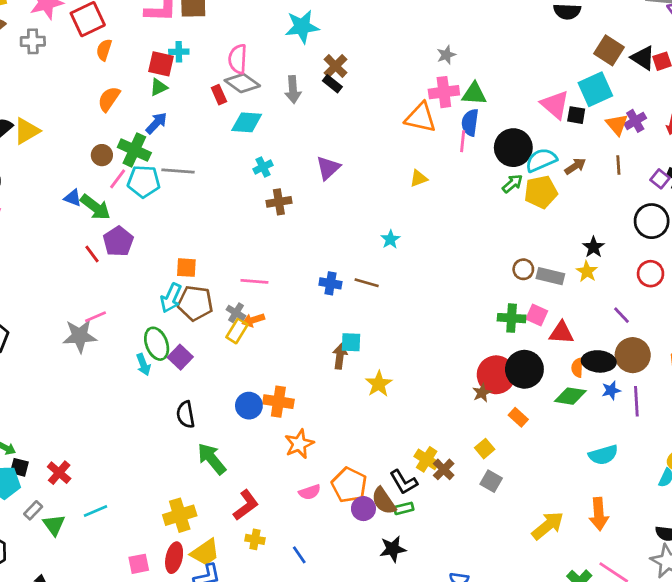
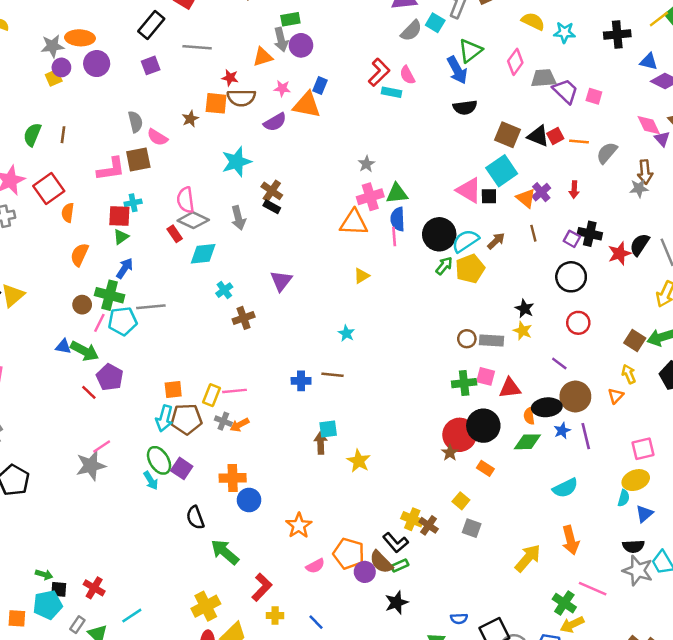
yellow rectangle: (237, 331) -> (212, 395), moved
orange cross: (278, 402) -> (233, 478), moved

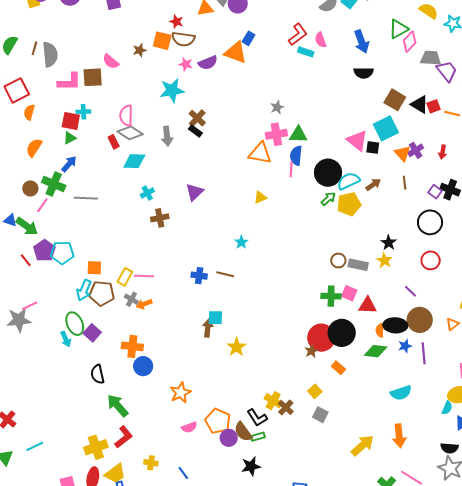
green triangle: (470, 51) -> (398, 29), moved
pink star: (282, 88) -> (186, 64), moved
gray semicircle: (135, 122) -> (50, 54), moved, size x1.4
cyan pentagon: (123, 321) -> (62, 253), moved
red L-shape: (262, 587) -> (124, 437), moved

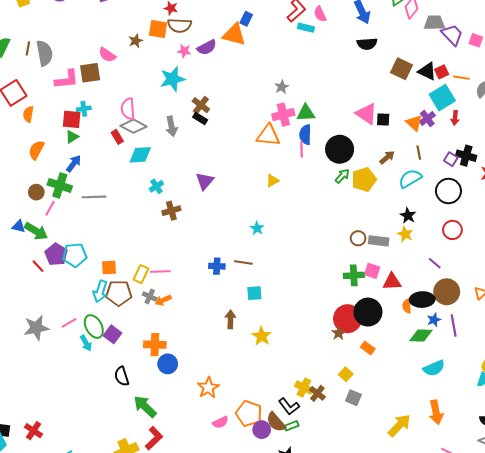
cyan square: (386, 128) -> (442, 98), moved
cyan semicircle: (349, 181) -> (410, 178), moved
pink line: (30, 306) -> (69, 323), moved
cyan square: (215, 318) -> (254, 293), moved
green diamond: (376, 351) -> (421, 336), moved

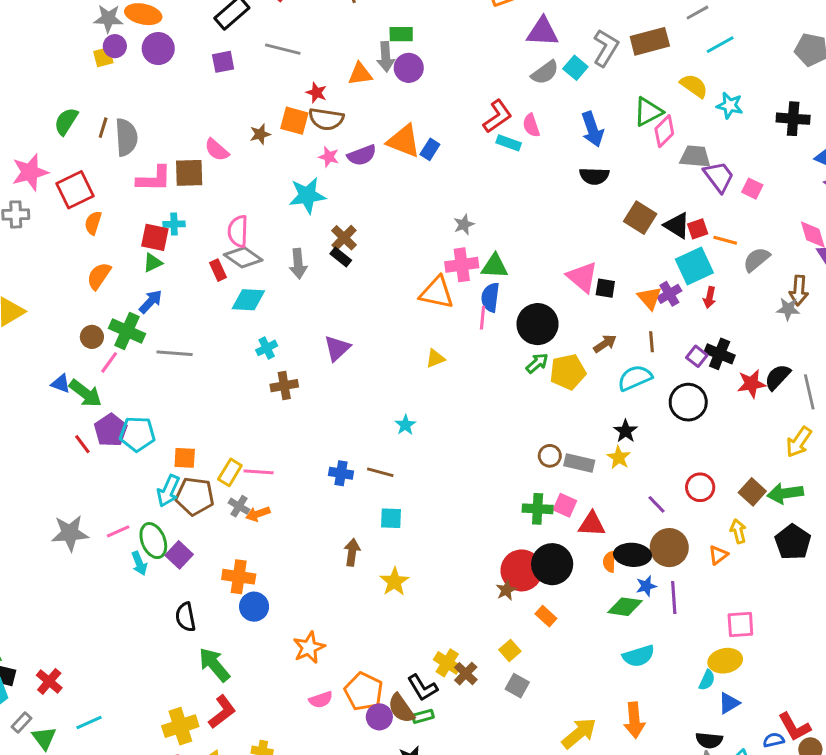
blue rectangle: (246, 19) -> (430, 149), moved
red circle: (452, 230) -> (700, 487), moved

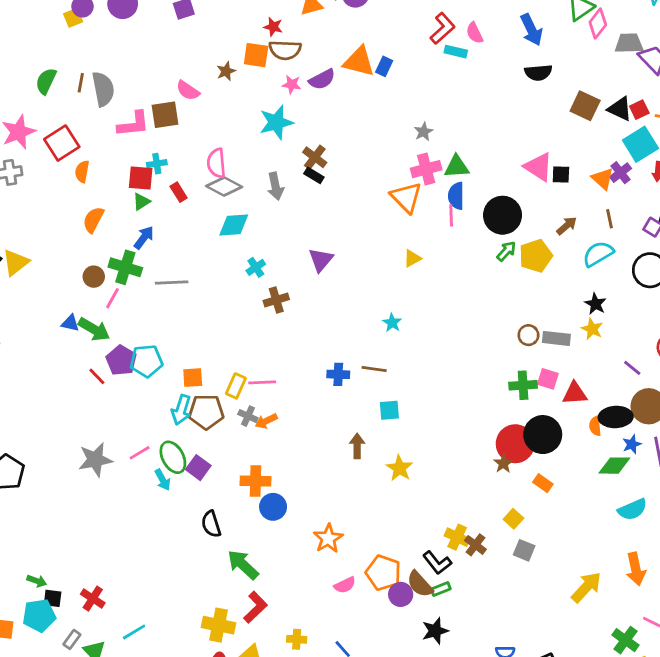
red rectangle: (218, 270) -> (179, 192), moved
orange triangle: (437, 293) -> (406, 197), turned 40
yellow cross: (180, 726) -> (218, 625), turned 36

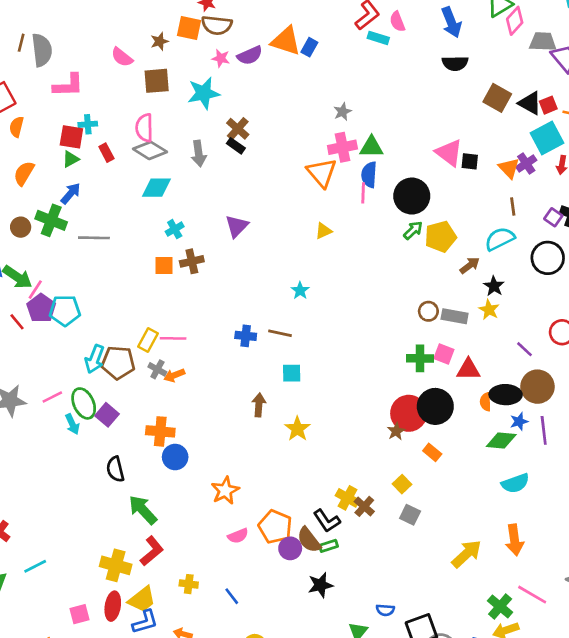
brown square: (165, 115) -> (157, 81), moved
brown arrow: (567, 226) -> (470, 265), moved
pink line: (112, 298) -> (35, 290), moved
orange square: (193, 378) -> (164, 266), moved

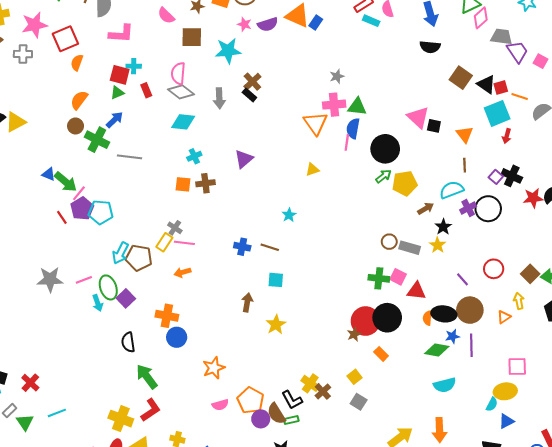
purple cross: (526, 164) -> (468, 208), moved
brown circle: (21, 227) -> (76, 126), moved
gray cross: (157, 369) -> (175, 228), moved

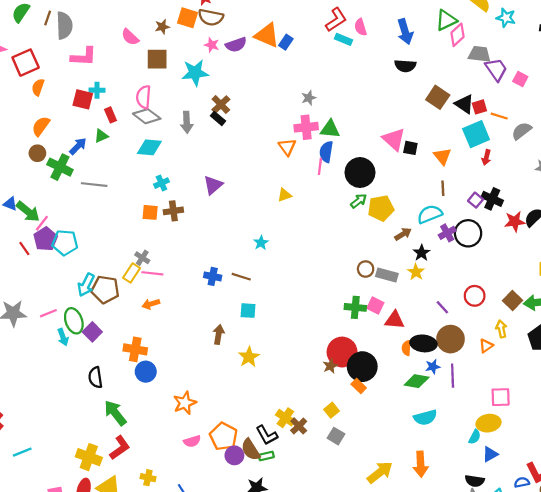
green triangle: (117, 93) -> (101, 136), moved
orange triangle: (316, 123) -> (287, 147), size x0.7
black circle: (387, 318) -> (362, 367), moved

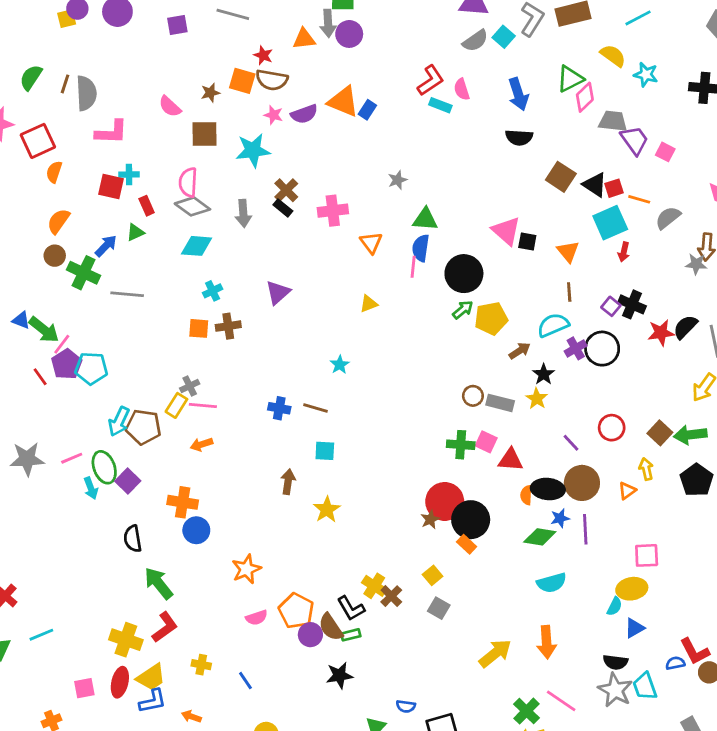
pink cross: (306, 127) -> (333, 211), moved
gray cross: (142, 258) -> (190, 386), turned 32

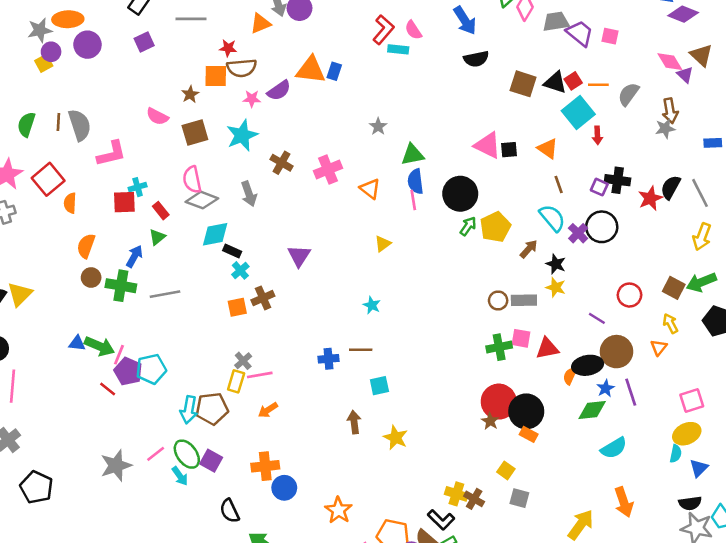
black rectangle: (283, 208) -> (232, 251), moved
cyan semicircle: (553, 325) -> (552, 218), turned 88
orange semicircle: (526, 495) -> (570, 376), turned 36

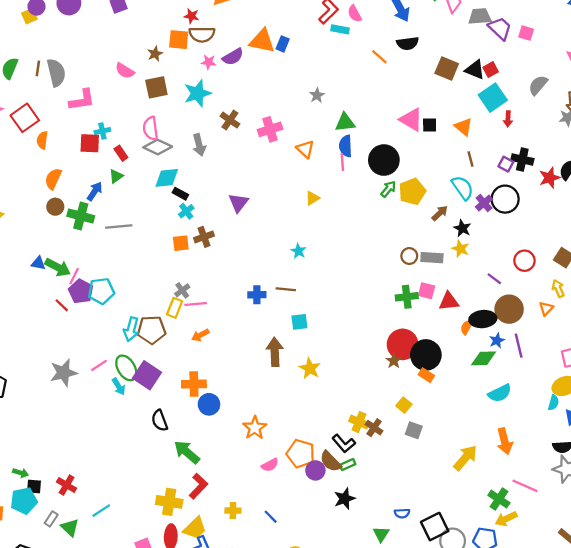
orange line: (598, 85) -> (379, 57), moved, turned 36
brown arrow: (354, 422) -> (275, 352), size x1.4
purple square: (211, 461) -> (147, 375), size x1.4

